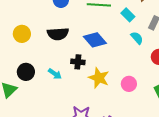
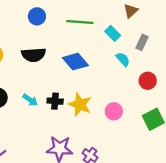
black cross: (78, 62) -> (55, 101), moved

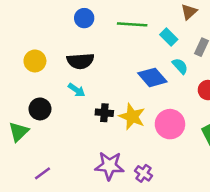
blue diamond: (75, 62) -> (152, 77), moved
cyan arrow: (30, 100) -> (77, 90), moved
pink circle: (114, 111) -> (170, 124), size x1.5

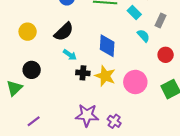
black semicircle: (80, 61) -> (64, 32), turned -40
blue diamond: (152, 77) -> (107, 46), moved, turned 45
cyan arrow: (77, 90) -> (70, 55), moved

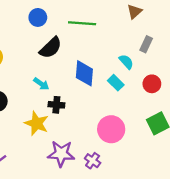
cyan rectangle: (134, 12) -> (116, 83), moved
black semicircle: (64, 32) -> (51, 48), moved
yellow star: (105, 76) -> (37, 123), moved
pink circle: (135, 82) -> (111, 129), moved

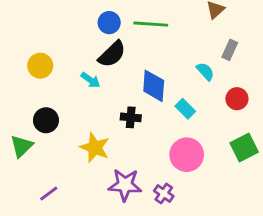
blue circle: (38, 17) -> (109, 23), moved
cyan rectangle: (116, 83) -> (185, 109), moved
cyan arrow: (41, 84) -> (90, 80), moved
black cross: (56, 105) -> (131, 117), moved

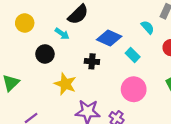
blue diamond: (154, 86) -> (109, 38), turned -70
black circle: (46, 120) -> (45, 54), moved

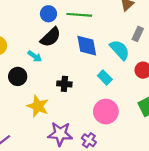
cyan semicircle: (148, 27) -> (120, 50), size x1.5
blue diamond: (109, 38) -> (87, 46), moved, turned 55

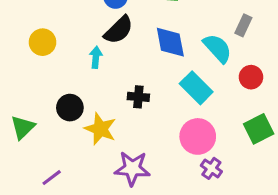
cyan arrow: (35, 56) -> (96, 57), turned -120
black circle: (18, 76) -> (70, 108), moved
cyan rectangle: (105, 78) -> (196, 88), size x1.5
purple cross: (89, 140) -> (211, 168), moved

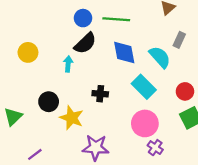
red circle: (251, 77) -> (185, 91), moved

